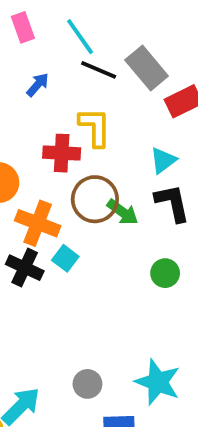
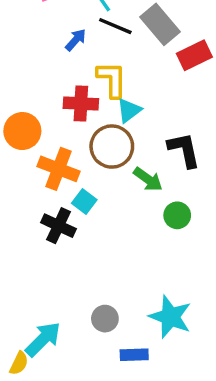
blue arrow: (38, 85) -> (76, 40), moved
cyan triangle: (163, 160) -> (129, 110), moved
green arrow: (123, 212) -> (148, 179), moved
black cross: (25, 268) -> (58, 226), moved

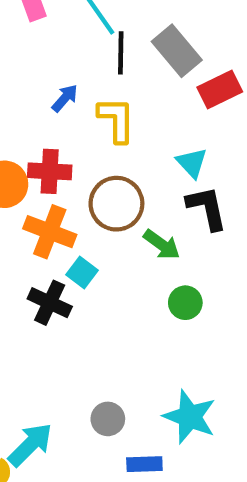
black line: (115, 26) -> (121, 53), turned 68
blue arrow: (76, 40) -> (65, 98), moved
red cross: (81, 103) -> (50, 171), moved
cyan triangle: (129, 110) -> (192, 163), moved, turned -36
green circle: (177, 215) -> (185, 303), moved

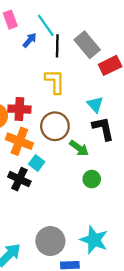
blue arrow: (65, 98) -> (30, 40), moved
gray circle: (108, 419) -> (50, 241), size x1.6

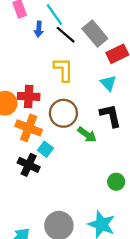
blue arrow: (30, 40) -> (39, 29), turned 144
black line: (57, 46) -> (66, 35), turned -50
cyan triangle: (95, 104) -> (108, 83), moved
green circle: (92, 179) -> (116, 182), moved

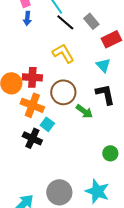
blue arrow: (39, 29) -> (27, 18), moved
gray rectangle: (95, 34) -> (91, 21), size x0.7
yellow L-shape: (63, 70) -> (63, 53), turned -30

